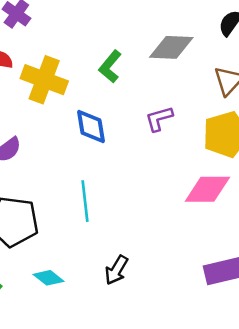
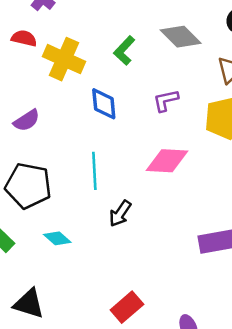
gray diamond: (171, 47) -> (181, 37), turned 39
pink diamond: (207, 189) -> (167, 161), moved
black arrow: (116, 270) -> (120, 213), moved

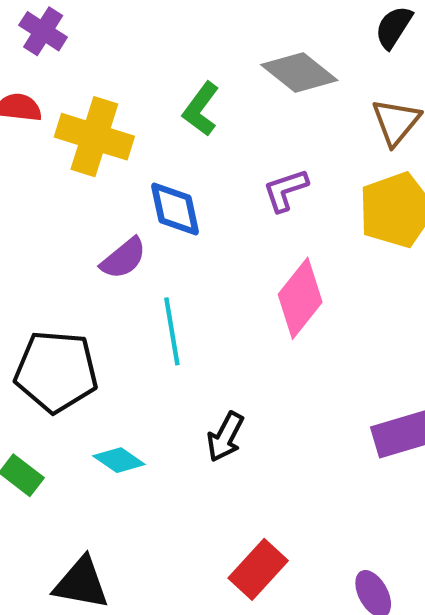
purple semicircle: (27, 120) -> (123, 258), moved
pink diamond: (167, 161) -> (300, 298), turned -48
black arrow: (120, 213) -> (225, 437), moved

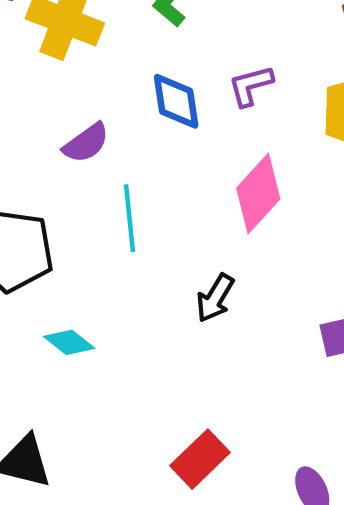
blue diamond: (175, 209) -> (176, 101), moved
black arrow: (225, 437) -> (215, 298), moved

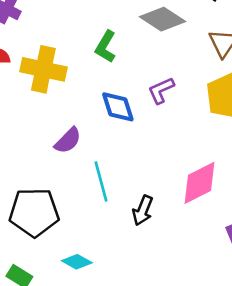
pink diamond: (258, 193) -> (200, 183), moved, turned 30
black arrow: (215, 298) -> (143, 210), moved

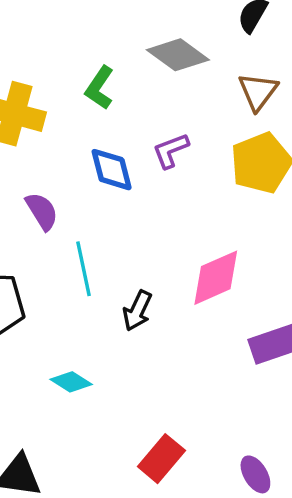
purple semicircle: (68, 141) -> (42, 211), turned -80
cyan diamond: (77, 262) -> (71, 382), moved

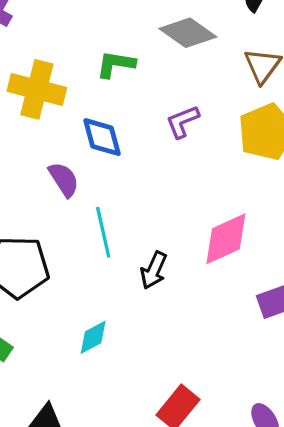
green L-shape: (99, 88) -> (116, 64), turned 66
blue diamond: (112, 170) -> (102, 137), moved
cyan diamond: (71, 382) -> (93, 337), turned -60

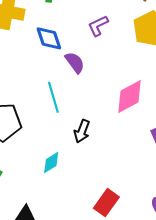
purple semicircle: (64, 179) -> (75, 62), moved
black arrow: (154, 270) -> (82, 131), moved

